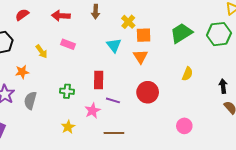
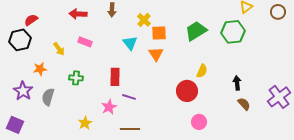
red semicircle: (22, 15) -> (31, 20), moved
green cross: (67, 91) -> (76, 78), moved
red circle: (148, 92) -> (187, 91), moved

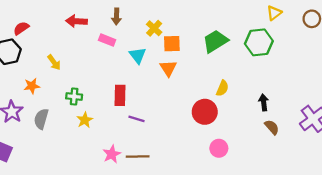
pink rectangle: (85, 42) -> (107, 40), moved
pink star: (109, 107) -> (112, 154), moved
yellow star: (85, 123) -> (85, 120), moved

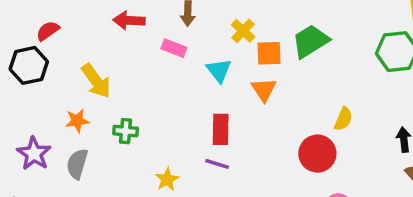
green trapezoid: (215, 41) -> (310, 41), moved
yellow arrow: (54, 62) -> (96, 81), size x1.5
orange star: (32, 86) -> (77, 121), moved
red rectangle: (120, 95) -> (221, 129), moved
yellow star: (85, 120) -> (167, 179), moved

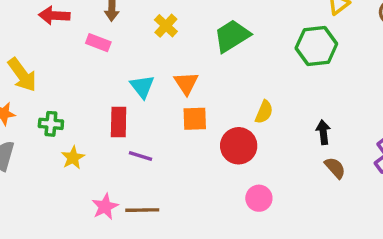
orange square: (269, 53) -> (195, 119), moved
cyan triangle: (219, 71) -> (142, 87), moved
red rectangle: (221, 129) -> (119, 122), moved
yellow star: (167, 179) -> (73, 158), moved

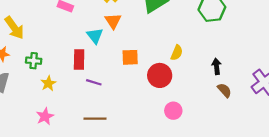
orange triangle: (186, 83) -> (113, 21), moved
pink star: (105, 207) -> (45, 116), moved

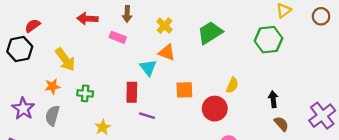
orange triangle: (113, 21) -> (167, 53), turned -36
yellow star: (48, 83) -> (103, 127), moved

